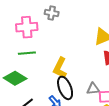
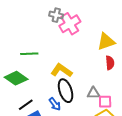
pink cross: (27, 27) -> (70, 24), moved, turned -30
yellow L-shape: (60, 68) -> (62, 70), turned 95

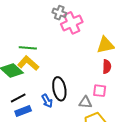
yellow L-shape: (62, 70) -> (28, 63), moved
gray triangle: (93, 93) -> (85, 102), moved
pink square: (105, 102) -> (100, 91), moved

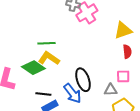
black line: (18, 98) -> (43, 94), turned 42
blue arrow: (47, 101) -> (72, 93), size x1.5

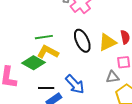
yellow triangle: (123, 30) -> (107, 42), moved
black ellipse: (83, 80) -> (82, 41), moved

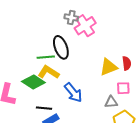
black ellipse: (82, 41) -> (61, 47), moved
blue arrow: (75, 84) -> (73, 93), moved

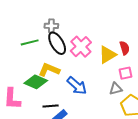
gray cross: (71, 18) -> (51, 26), moved
pink cross: (85, 26) -> (81, 47), moved
green line: (46, 57) -> (30, 42), moved

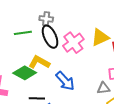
yellow triangle: (107, 55) -> (100, 37), moved

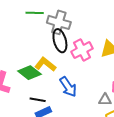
gray cross: (46, 19) -> (59, 22), size x1.6
green line: (23, 33) -> (35, 13), moved

